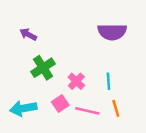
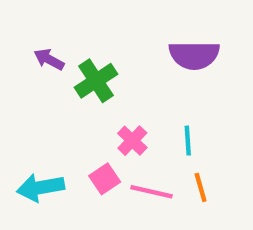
green cross: (43, 68) -> (96, 81), moved

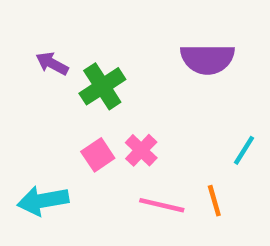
cyan line: (188, 141) -> (244, 150), moved, turned 36
pink square: (105, 179) -> (98, 155), moved

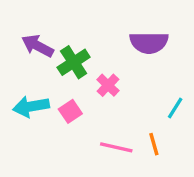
purple arrow: (52, 64) -> (38, 46), size x1.4
pink cross: (141, 150) -> (108, 85), moved
cyan arrow: (43, 201) -> (31, 106), moved

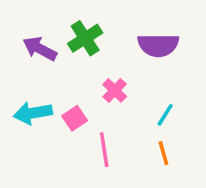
green cross: (74, 62) -> (85, 38), moved
cyan line: (175, 108) -> (165, 115), moved
pink line: (116, 147) -> (104, 150), moved, turned 68

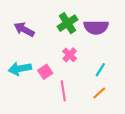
green cross: (85, 38) -> (67, 23), moved
orange line: (163, 153) -> (99, 93), turned 64

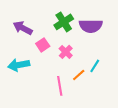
pink square: (45, 72) -> (43, 45), moved
orange line: (99, 93) -> (79, 75), moved

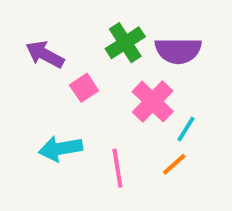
pink cross: (66, 52) -> (153, 102), moved, size x1.5
cyan arrow: (19, 65) -> (61, 149), moved
orange line: (79, 75) -> (174, 164), moved

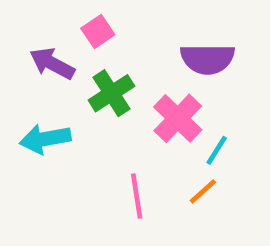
green cross: (125, 43) -> (111, 93), moved
pink square: (84, 88) -> (98, 32), moved
cyan arrow: (61, 149) -> (45, 139), moved

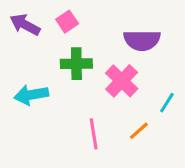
purple arrow: (52, 63) -> (25, 25), moved
green cross: (111, 93) -> (76, 64), turned 32
cyan line: (217, 150) -> (167, 103), moved

